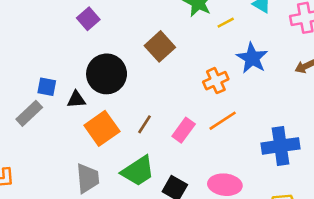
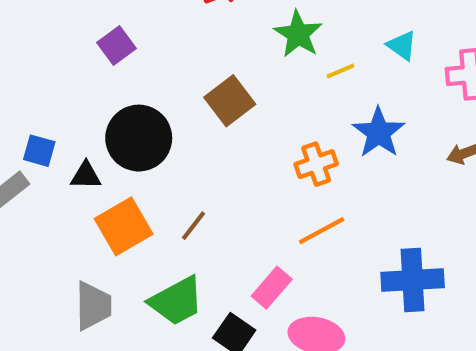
pink rectangle: (184, 130) -> (272, 288), moved

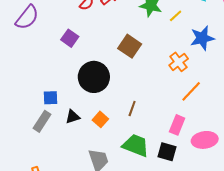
blue star: (379, 133) -> (202, 38), turned -30
black triangle: (86, 176) -> (73, 117), moved
orange square: (124, 226) -> (100, 119), size x0.6
green trapezoid: (176, 301) -> (136, 145), turned -112

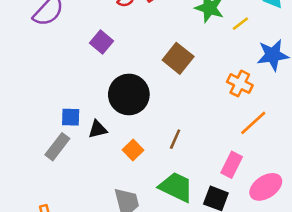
orange cross: (179, 62) -> (240, 84), turned -30
black triangle: (73, 117) -> (98, 129), moved
pink ellipse: (205, 140) -> (266, 187), turned -30

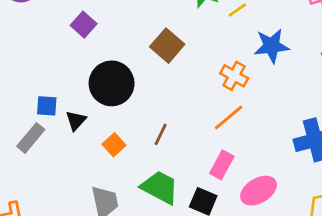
orange line: (253, 123) -> (229, 117), moved
black triangle: (98, 129) -> (76, 120), turned -36

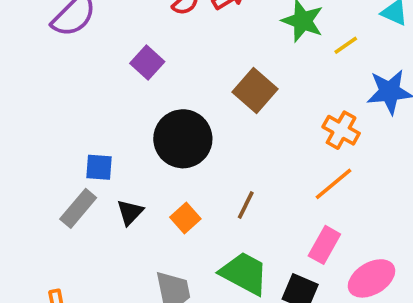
black triangle: (76, 120) -> (130, 212), moved

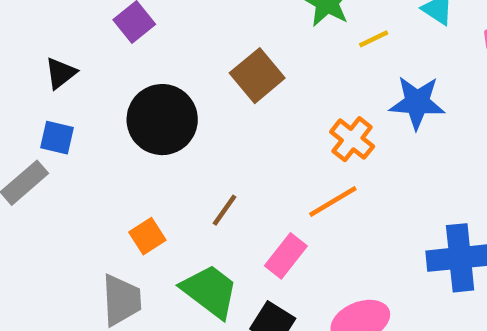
black triangle: (130, 212) -> (61, 73), moved
orange square: (185, 218) -> (147, 236), moved
pink rectangle: (324, 245) -> (286, 256), moved

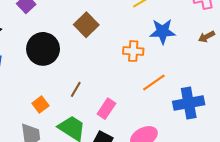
orange cross: (352, 139) -> (133, 51), turned -30
orange line: (333, 201) -> (154, 83), moved

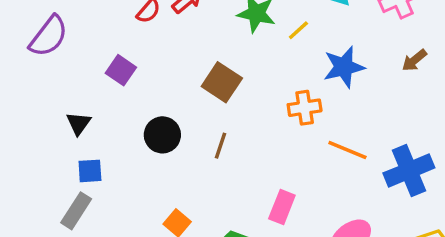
black circle: (43, 49) -> (162, 135), size x0.7
orange line: (154, 83) -> (347, 150), turned 70
brown line: (76, 89) -> (220, 146), moved

